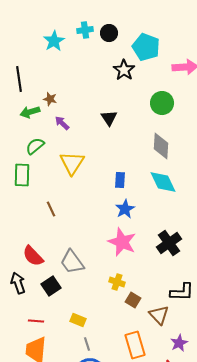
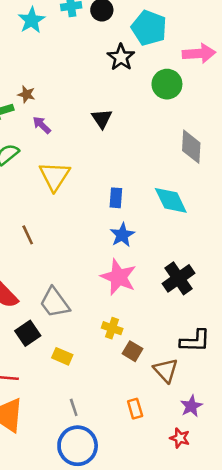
green circle: (162, 103) -> (167, 84), moved
gray diamond: (161, 146) -> (191, 147), moved
yellow rectangle: (78, 320) -> (62, 356), moved
orange rectangle: (135, 345) -> (135, 409), size x0.6

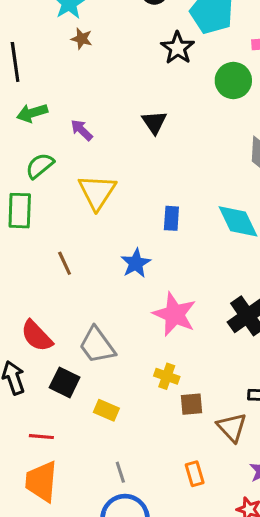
brown star: (26, 94) -> (82, 39), moved
blue star: (122, 235) -> (136, 263), moved
black square: (28, 333) -> (65, 382), turned -30
brown square: (132, 351) -> (192, 404), turned -36

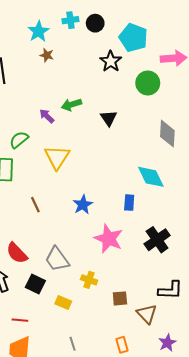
green arrow: (32, 113) -> (71, 105), moved
black triangle: (154, 122) -> (109, 118), moved
blue rectangle: (171, 218) -> (129, 203), moved
yellow cross: (167, 376) -> (89, 280), moved

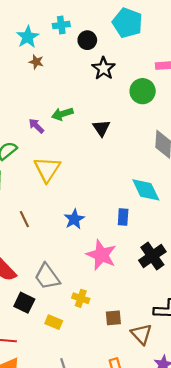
black circle: (95, 23) -> (87, 40), moved
cyan pentagon: (133, 38) -> (127, 23), moved

